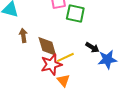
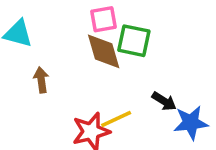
brown diamond: (47, 46) -> (104, 51), moved

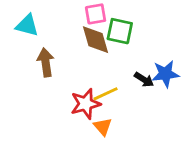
brown arrow: (41, 80) -> (46, 62), size x1.4
blue star: (191, 123) -> (165, 74), moved

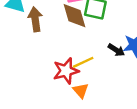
brown arrow: (46, 62) -> (35, 19), moved

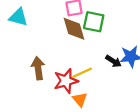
brown arrow: (35, 19) -> (38, 68), moved

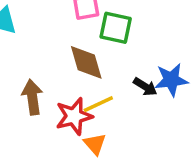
brown diamond: (74, 29) -> (86, 62), moved

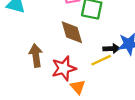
black arrow: (145, 87) -> (112, 49), turned -35
yellow line: (98, 104) -> (101, 60), moved

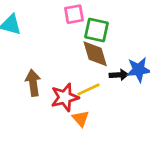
brown diamond: (72, 32) -> (95, 54), moved
yellow line: (101, 60) -> (89, 89), moved

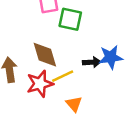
brown diamond: (95, 54) -> (45, 55), moved
orange triangle: (81, 118) -> (74, 104), moved

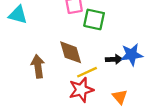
red star: (40, 84) -> (81, 90), moved
orange triangle: (74, 104) -> (120, 97), moved

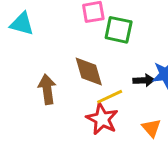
red star: (81, 90) -> (102, 119), turned -30

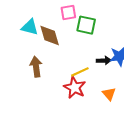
cyan triangle: (22, 24) -> (30, 27), moved
brown diamond: (89, 71) -> (50, 35), moved

